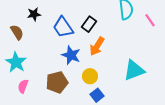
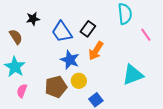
pink line: (150, 20) -> (146, 35), moved
yellow circle: (90, 76) -> (79, 81), moved

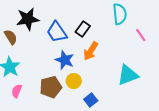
black star: (33, 19) -> (28, 19), size x1.6

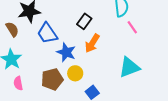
blue trapezoid: (57, 32) -> (47, 33), moved
pink line: (141, 35) -> (132, 27), moved
pink semicircle: (17, 91) -> (18, 83), turned -32

